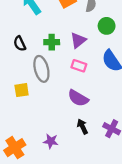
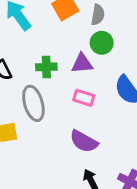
green circle: (107, 26) -> (102, 43), moved
purple triangle: (78, 40) -> (82, 64), turned 35

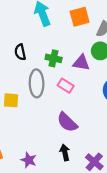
pink rectangle: (84, 98) -> (66, 86), moved

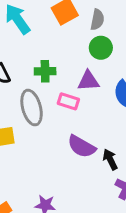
purple triangle: (81, 63) -> (88, 81), moved
black arrow: (65, 153) -> (110, 159), moved

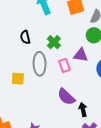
green cross: (45, 71) -> (54, 42), turned 32
pink rectangle: (68, 101) -> (64, 65), turned 40

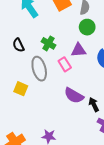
yellow square: (18, 79) -> (21, 89), turned 32

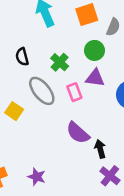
green circle: (87, 27) -> (94, 50), moved
gray ellipse: (39, 69) -> (42, 91), turned -35

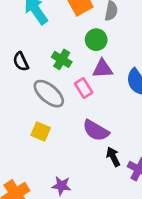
yellow square: (14, 111) -> (41, 131), moved
black arrow: (100, 149) -> (113, 157), moved

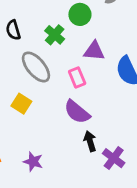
green circle: (96, 40) -> (80, 14), moved
pink rectangle: (84, 88) -> (77, 77), moved

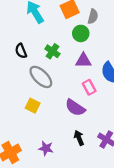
green circle: (80, 14) -> (81, 33), moved
pink rectangle: (77, 77) -> (89, 87), moved
black arrow: (90, 141) -> (79, 138), moved

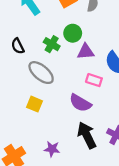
green circle: (81, 33) -> (73, 33), moved
pink rectangle: (89, 87) -> (94, 80), turned -40
black arrow: (79, 138) -> (87, 135), size x1.6

